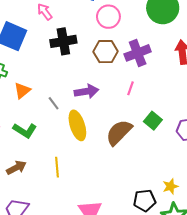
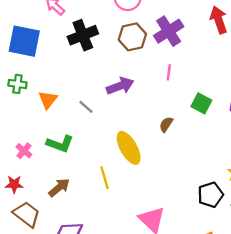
yellow ellipse: (77, 125) -> (129, 148), moved
brown semicircle: (119, 132) -> (166, 124), size x0.5

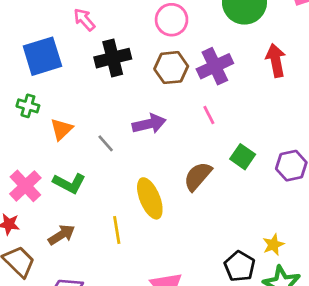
blue square: (24, 41) -> (42, 56), turned -36
pink line: (169, 72) -> (209, 115), turned -42
brown semicircle: (166, 124) -> (198, 176), size x1.6
pink cross: (24, 151) -> (25, 186), size x1.6
black pentagon: (210, 195) -> (240, 266), turned -30

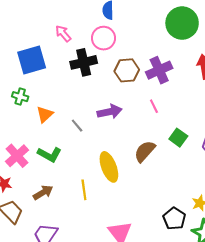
pink circle: (172, 20) -> (104, 38), moved

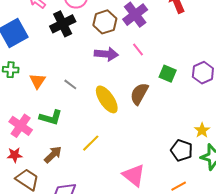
purple arrow: (110, 112) -> (106, 54), moved, turned 30
yellow ellipse: (109, 167) -> (107, 99), moved
yellow line: (84, 190) -> (91, 143), turned 66

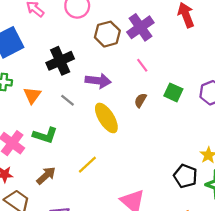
black cross: (63, 24) -> (60, 61), moved
purple arrow: (106, 54) -> (98, 81), moved
brown semicircle: (139, 94) -> (140, 100), moved, size x0.6

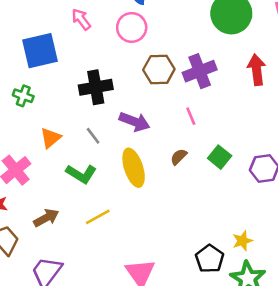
orange triangle: (32, 95) -> (50, 138), moved
green L-shape: (45, 135) -> (81, 174), moved

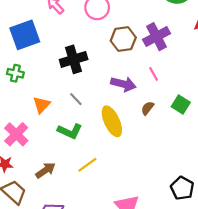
purple arrow: (135, 122) -> (123, 84), moved

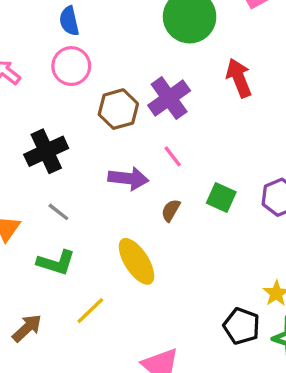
yellow ellipse: (112, 121) -> (137, 261), moved

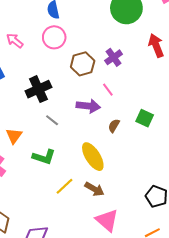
purple cross: (169, 98) -> (114, 57), size x0.7
pink line: (173, 156) -> (108, 90), moved
gray line: (58, 212) -> (52, 120), moved
brown arrow: (27, 328) -> (94, 189), moved, turned 72

